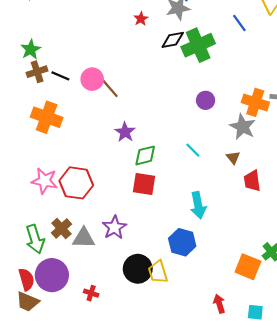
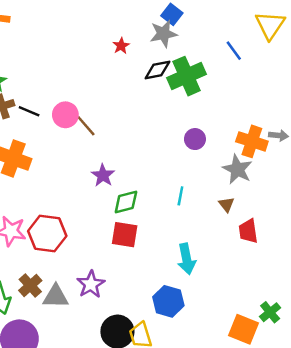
cyan line: (193, 150) -> (180, 196), turned 56

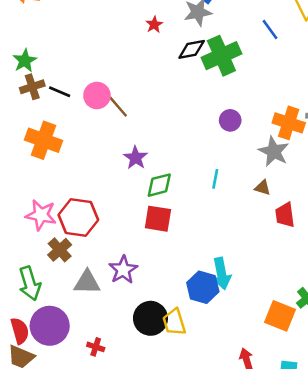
brown triangle: (226, 204) -> (263, 188), turned -35
cyan arrow: (186, 259) -> (221, 273), moved
brown cross: (30, 286) -> (60, 250), moved

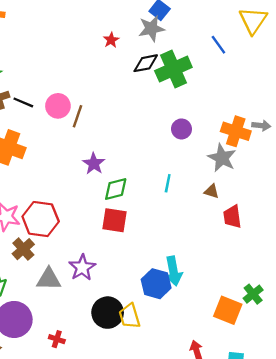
brown line: (118, 107) -> (78, 116), turned 60

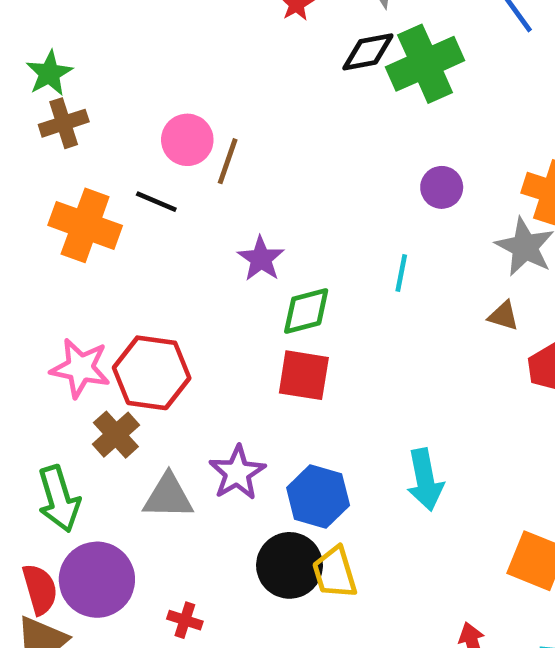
black line: (23, 102) -> (156, 202), moved
cyan line: (168, 183) -> (401, 273), moved
blue hexagon: (156, 284) -> (318, 496), moved

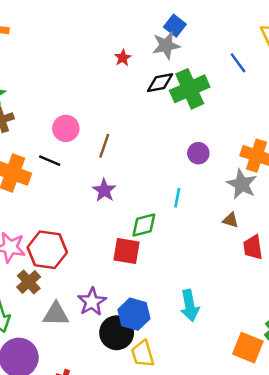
brown line: (228, 161) -> (104, 146), moved
green diamond: (306, 311) -> (144, 225), moved
black circle: (290, 565) -> (117, 333), moved

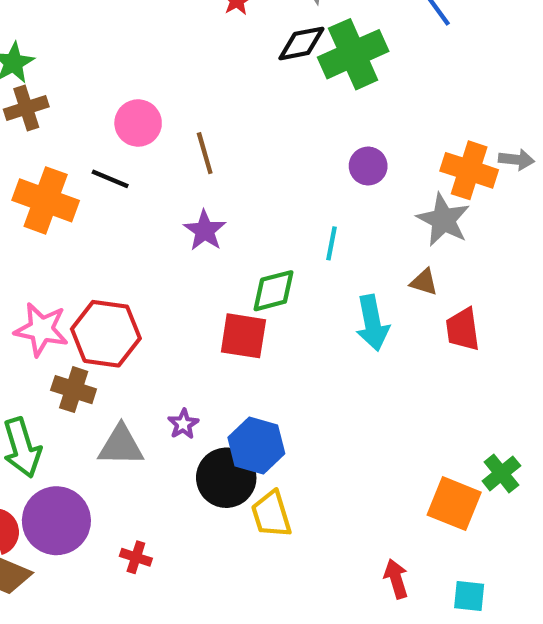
brown line: (104, 146) -> (205, 153), turned -35
brown cross: (29, 282) -> (74, 390), turned -30
purple star: (92, 302) -> (183, 424), size x0.6
cyan arrow: (190, 306) -> (372, 323), moved

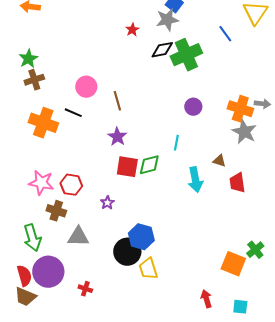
gray star: (443, 220) -> (244, 132), moved
red hexagon: (106, 334) -> (71, 185), size x0.7
red square: (243, 336) -> (127, 167), moved
purple star: (183, 424) -> (107, 203), moved

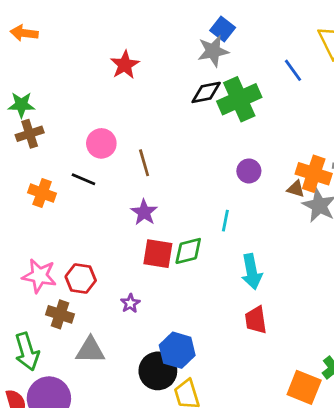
red star: (132, 30) -> (125, 65), moved, size x1.5
green star: (28, 59) -> (21, 105), turned 30
orange cross: (43, 123) -> (42, 193), size x0.7
brown triangle: (219, 161) -> (296, 189), moved
red trapezoid: (237, 183) -> (256, 320), moved

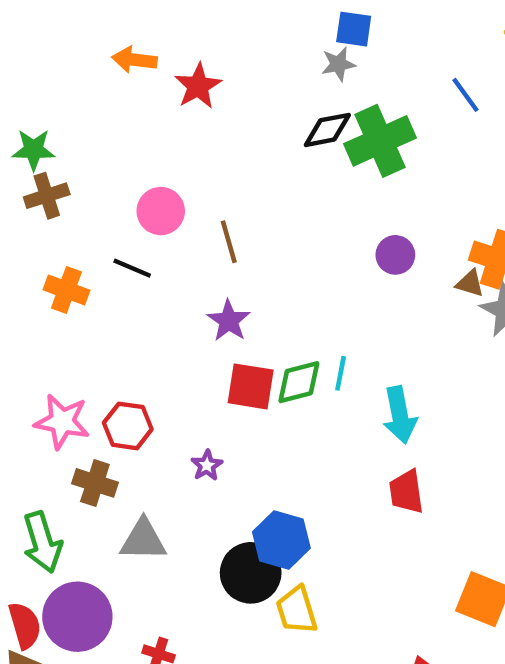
blue square: (223, 29) -> (354, 29), turned -30
orange arrow: (24, 33) -> (134, 60), moved
gray star: (213, 51) -> (338, 64), size x0.7
cyan line: (225, 221) -> (341, 373), moved

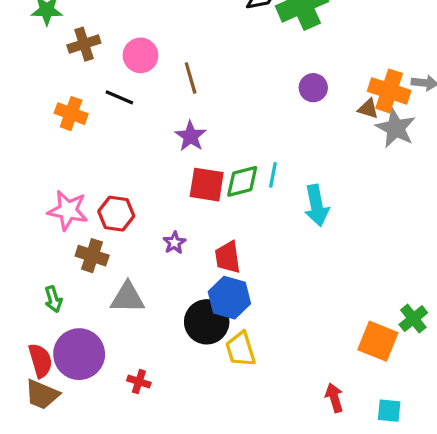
brown cross: (47, 196) -> (84, 44), moved
red trapezoid: (406, 492) -> (228, 257), moved
green arrow: (42, 542) -> (53, 299), size x0.6

